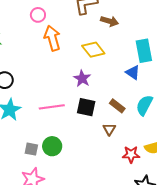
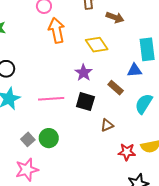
blue triangle: (133, 72) -> (134, 70), turned -42
brown rectangle: (117, 106) -> (116, 88), moved
brown triangle: (109, 129) -> (107, 125), turned 32
gray square: (31, 149) -> (28, 139), turned 32

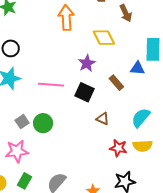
brown arrow: (115, 17) -> (126, 13), turned 36
cyan semicircle: (144, 104) -> (141, 118), moved
brown triangle: (107, 125) -> (103, 119), turned 40

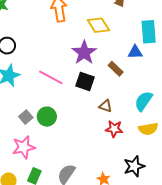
purple star: (87, 63) -> (84, 53), size x1.4
pink line: (51, 85) -> (51, 77), turned 30
red star: (118, 148) -> (114, 129), moved

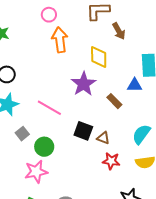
yellow diamond: (98, 25) -> (99, 57), turned 30
black square: (85, 82) -> (83, 131), moved
gray square: (26, 117) -> (22, 134), moved
pink star: (24, 147) -> (36, 172), moved

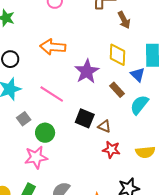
orange arrow: (60, 40) -> (53, 47), moved, turned -80
yellow diamond: (99, 57) -> (118, 55), moved
blue triangle: (135, 85) -> (138, 75), turned 42
cyan semicircle: (141, 134) -> (139, 105), moved

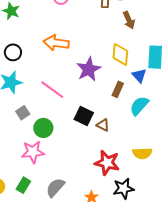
brown rectangle: (117, 90) -> (118, 89), turned 63
red star: (111, 150) -> (107, 163), moved, size x1.4

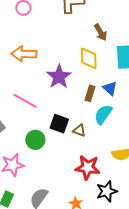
brown arrow: (129, 20) -> (101, 32), moved
blue triangle: (139, 76) -> (110, 88), moved
cyan semicircle: (139, 106) -> (103, 114), moved
green circle: (43, 128) -> (35, 140), moved

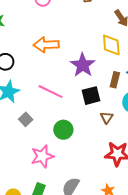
black square: (59, 124) -> (91, 96), moved, turned -30
brown triangle: (79, 131) -> (107, 118), turned 48

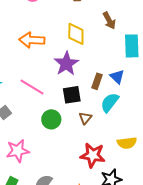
yellow diamond: (111, 45) -> (76, 34), moved
green circle: (63, 130) -> (51, 119), moved

